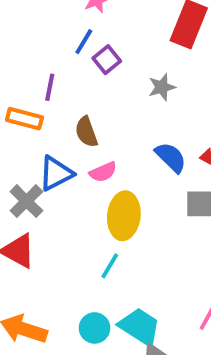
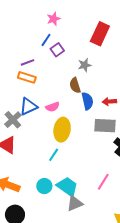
purple line: (50, 87) -> (28, 62), turned 56
orange rectangle: (24, 119) -> (27, 77), moved
brown semicircle: (86, 132) -> (75, 85), moved
blue semicircle: (171, 157) -> (87, 101), turned 30

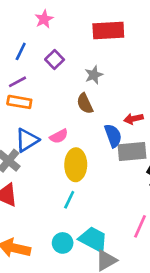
red rectangle: (100, 34) -> (108, 30), turned 70
blue line: (46, 40) -> (21, 51), moved
blue semicircle: (87, 101) -> (113, 136), moved

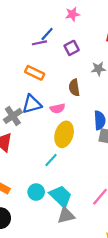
purple line: (17, 82) -> (39, 43), moved
brown semicircle: (85, 104) -> (74, 88), moved

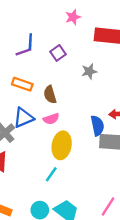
pink star: (72, 14) -> (73, 17), moved
blue line: (47, 34) -> (30, 41), turned -32
brown semicircle: (74, 88) -> (50, 95), moved

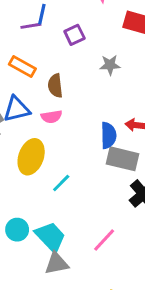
yellow ellipse: (62, 145) -> (31, 157), moved
cyan line: (51, 174) -> (61, 183), moved

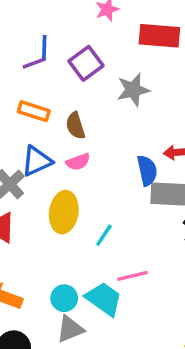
purple square: (74, 35) -> (86, 63), size x1.4
gray star: (110, 65) -> (133, 90), size x1.4
pink line: (104, 240) -> (133, 276), moved, turned 45
gray triangle: (56, 263) -> (70, 329), moved

